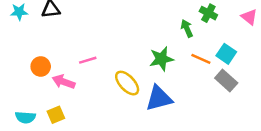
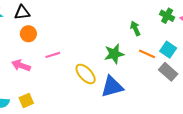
green cross: (208, 13) -> (167, 16), moved
orange circle: (41, 66) -> (28, 34), moved
pink arrow: (64, 82) -> (21, 65), moved

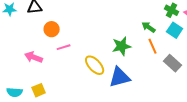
green arrow: (135, 28) -> (149, 27), moved, turned -32
orange circle: (28, 34) -> (52, 29), moved
cyan square: (168, 50) -> (175, 30), moved
orange line: (147, 54) -> (153, 46), turned 42

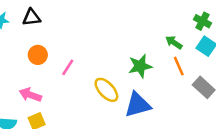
orange circle: (52, 29) -> (38, 55), moved
pink line: (64, 47) -> (68, 67), turned -40
pink arrow: (34, 57) -> (30, 95), moved

